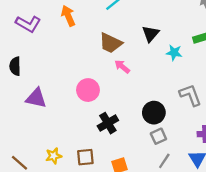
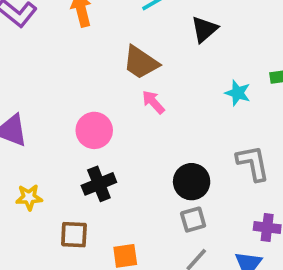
black triangle: (151, 34) -> (204, 29), moved
black cross: (108, 123) -> (99, 184), moved
yellow star: (54, 156) -> (29, 197), moved

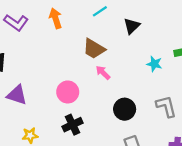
black circle: (192, 182) -> (125, 109), moved

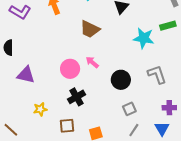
cyan star: (154, 64) -> (144, 38), size x1.5
pink arrow: (103, 73) -> (92, 62), moved

